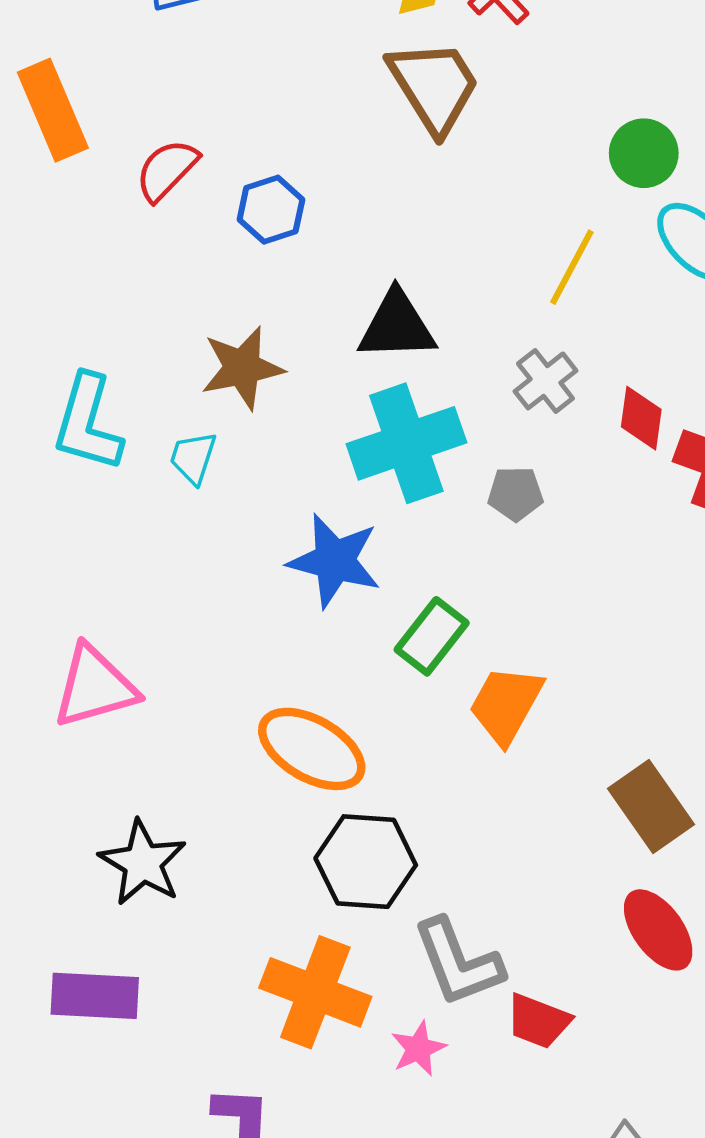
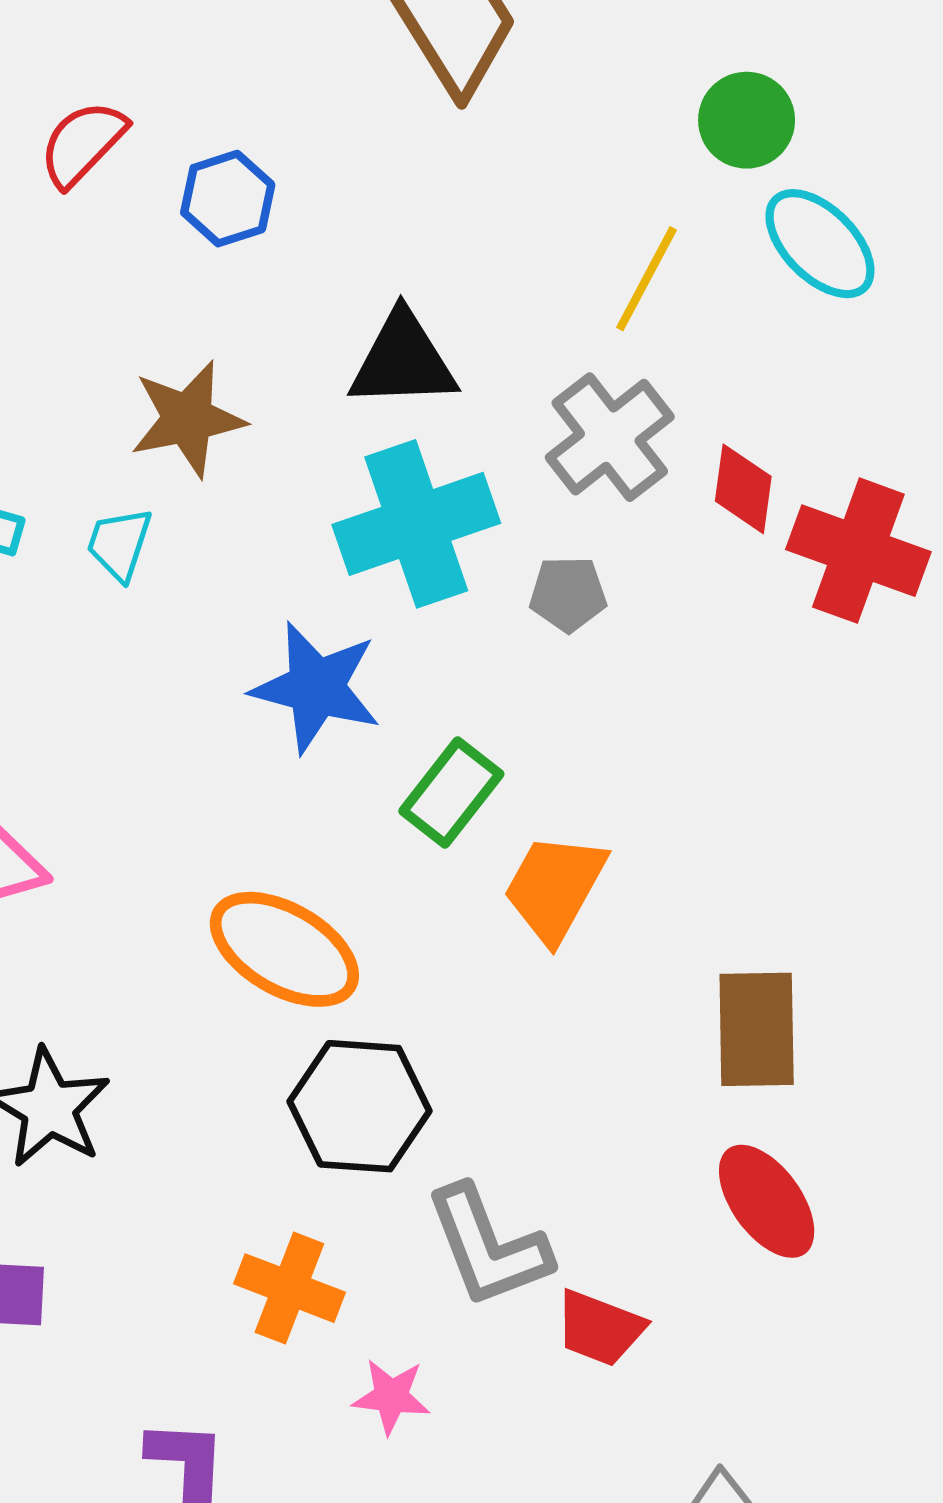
gray cross: (545, 381) -> (610, 437), size x1.4
brown rectangle: (651, 806) -> (757, 1029), turned 34
orange cross: (315, 992) -> (289, 1288), size x0.7
pink star: (418, 1049) -> (391, 1396), moved, turned 30

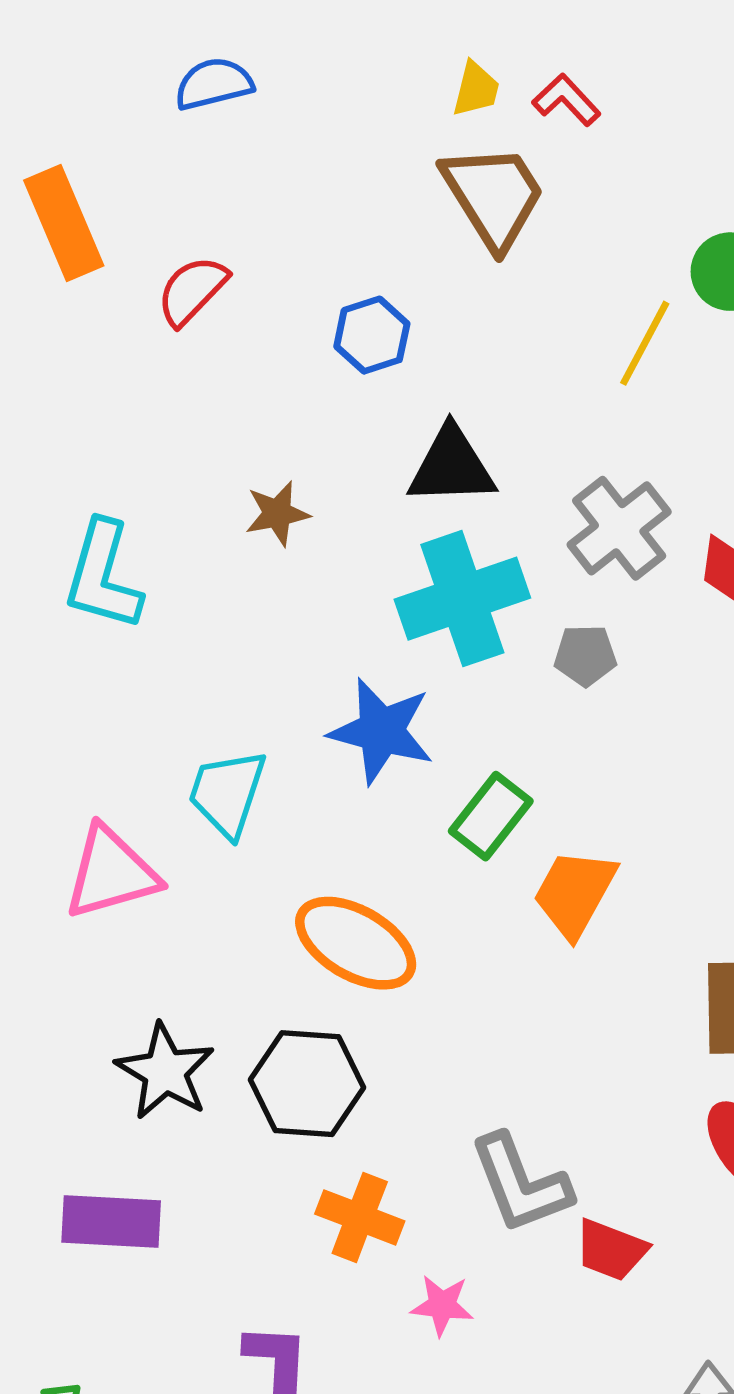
blue hexagon: (228, 199) -> (372, 335), moved
yellow line: (646, 279) -> (645, 343), moved
brown star: (188, 419) -> (277, 513), size x0.7
cyan trapezoid: (119, 544) -> (227, 793), moved, size x1.5
black hexagon: (360, 1106) -> (307, 1084), moved

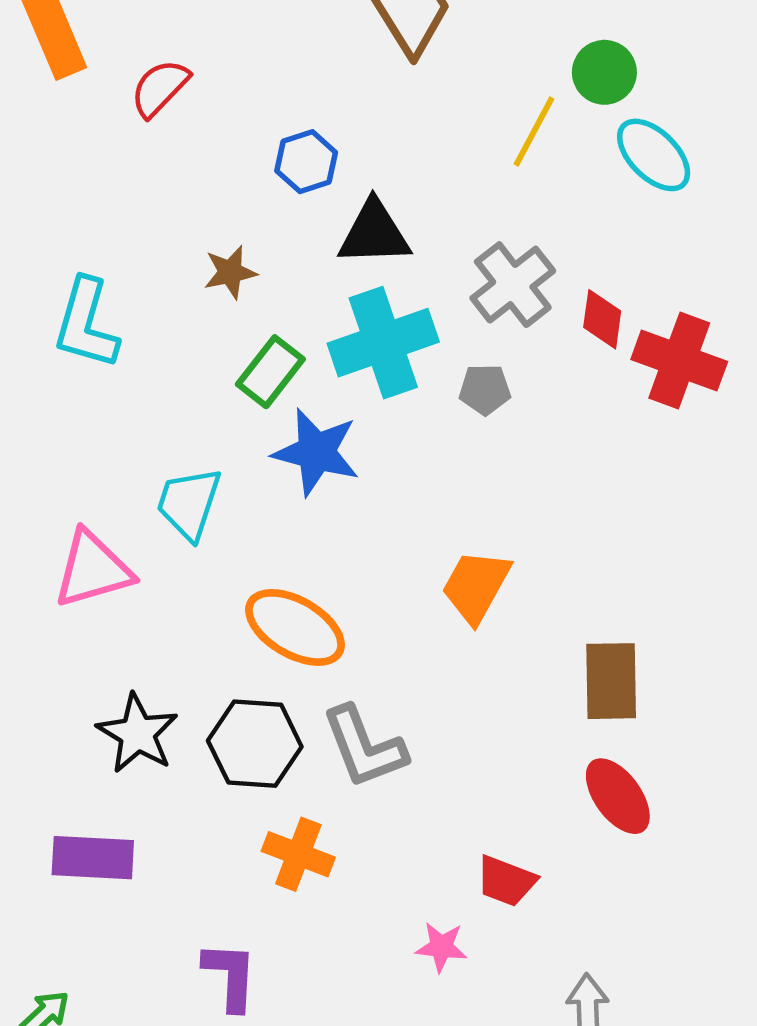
blue hexagon: (372, 335) -> (306, 162), moved
green rectangle: (491, 816) -> (270, 372), moved
gray L-shape: (520, 1184) -> (364, 747), moved
pink star: (442, 1305) -> (441, 947), moved

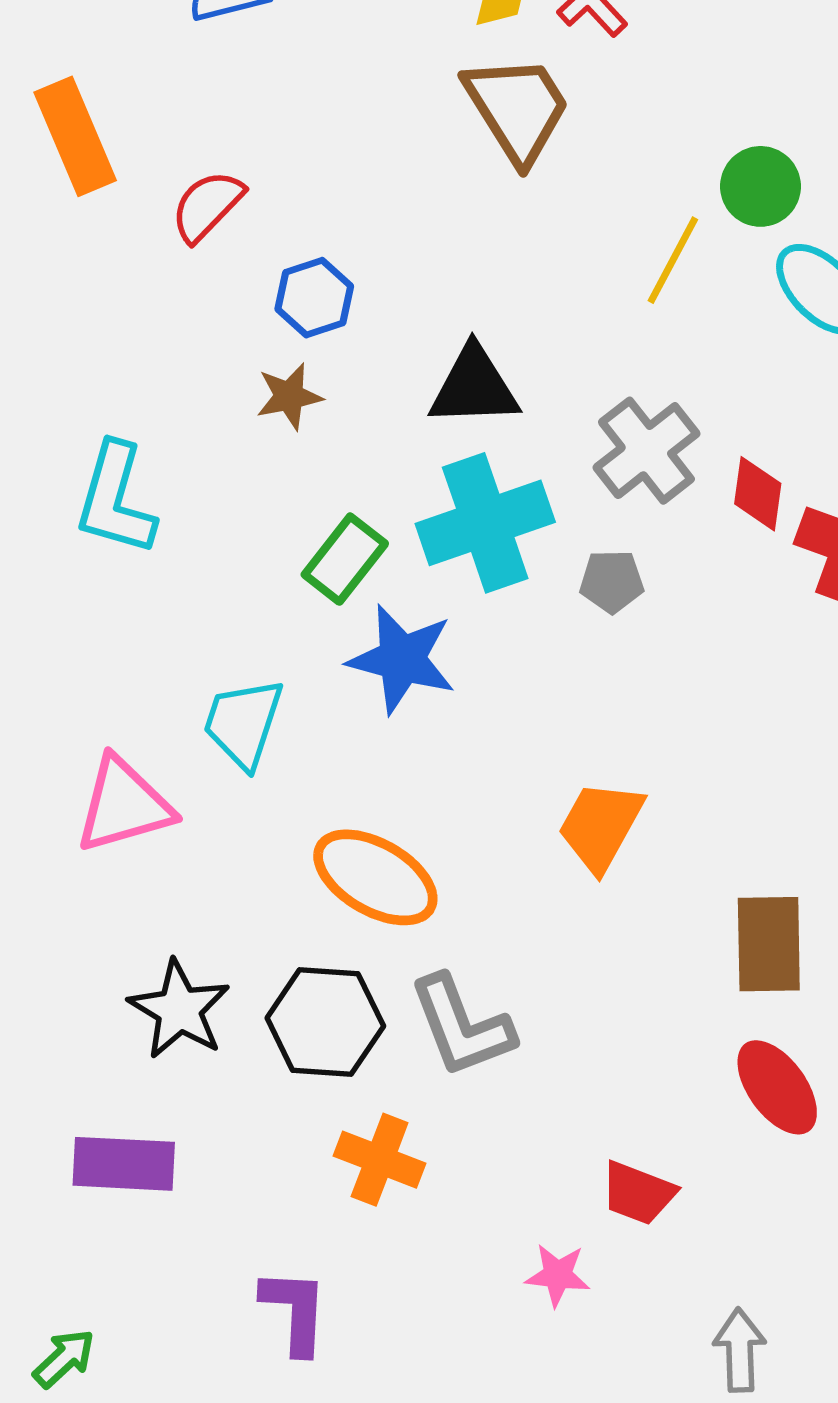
blue hexagon: (306, 162) -> (314, 298), moved
brown star: (230, 272) -> (289, 396), moved

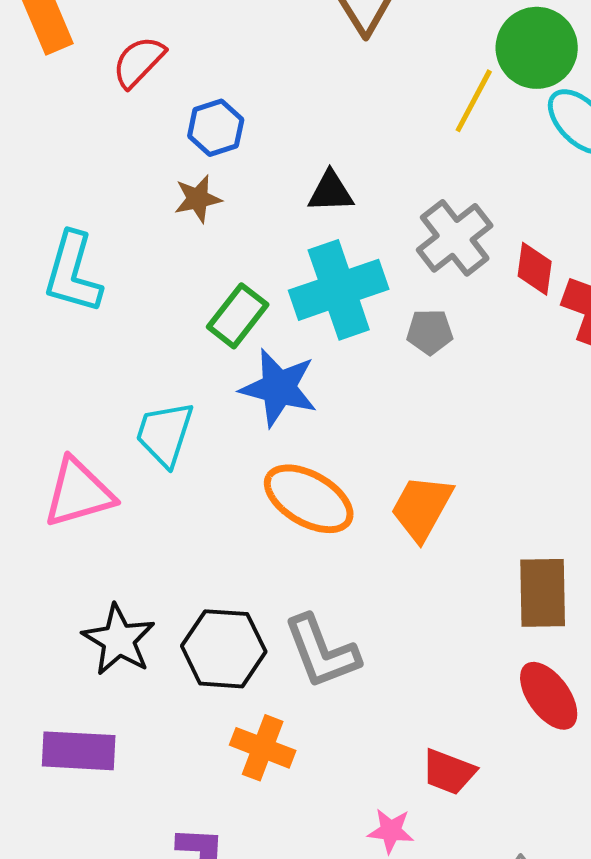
green circle: (760, 186) -> (537, 48), size x1.4
black triangle: (474, 387) -> (331, 192), size x0.7
orange ellipse: (375, 877) -> (309, 499), moved

